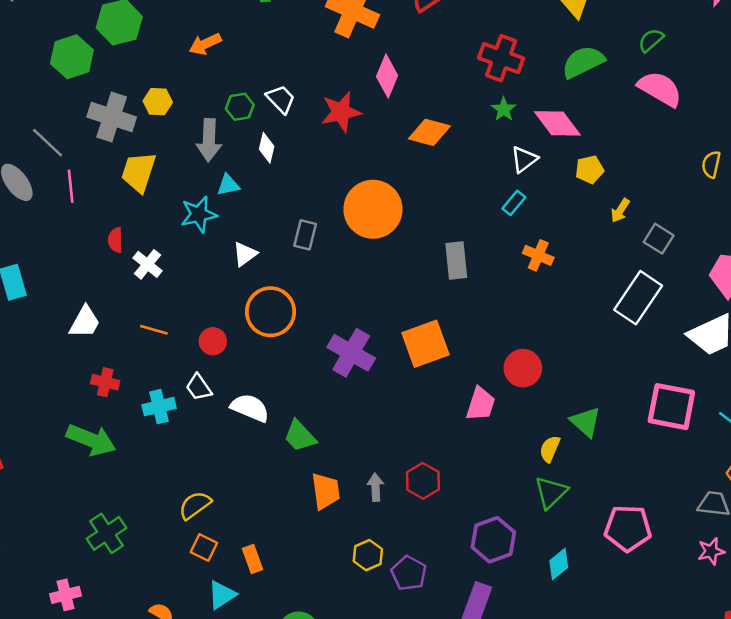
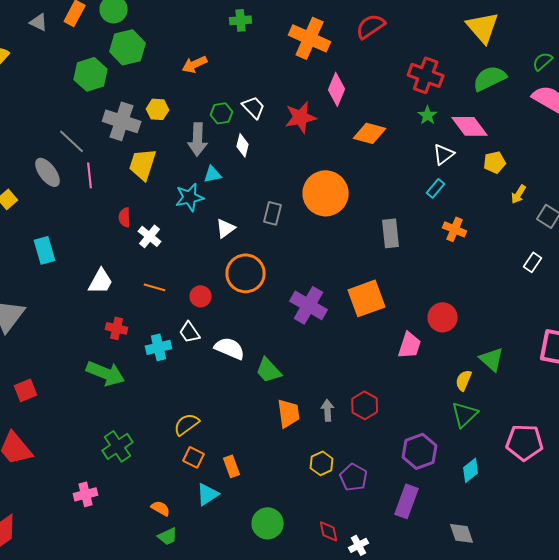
white rectangle: (638, 298) -> (533, 262), size x0.5

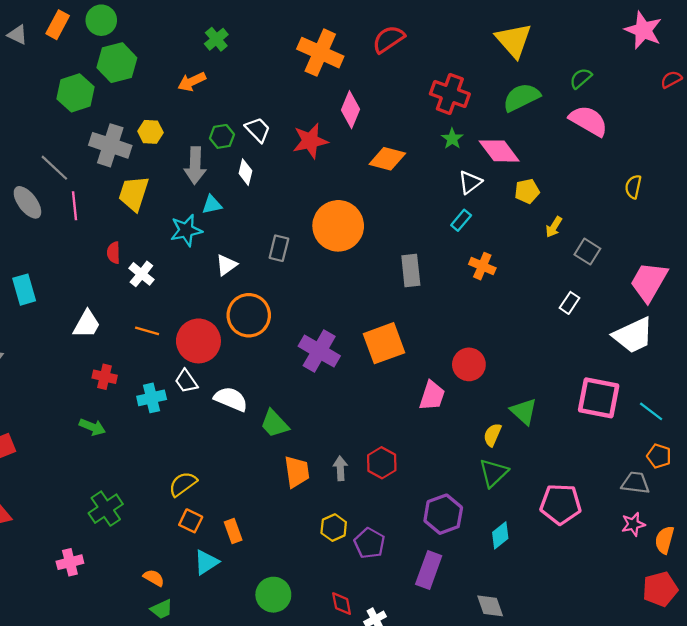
green cross: (241, 20) -> (216, 39), moved, turned -35
red circle: (201, 296) -> (198, 341), size x1.8
green arrow: (106, 373) -> (92, 427), size x0.6

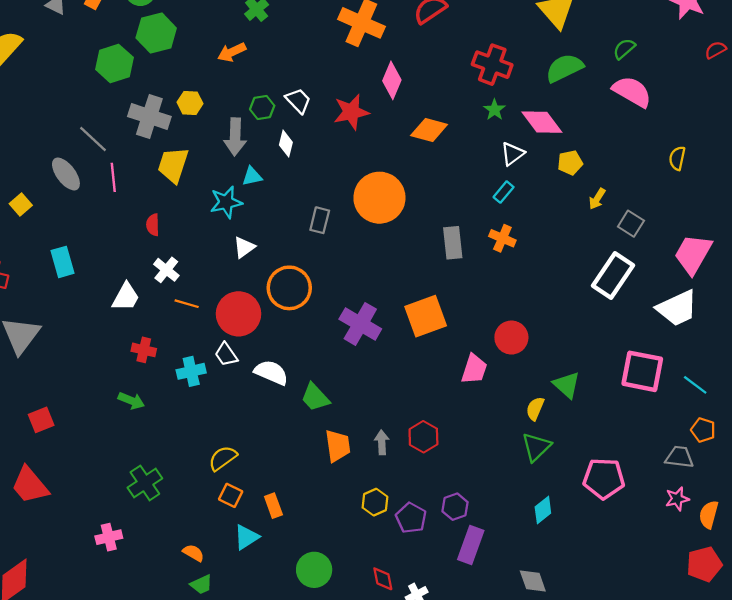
white triangle: (226, 265) -> (244, 247), moved
orange cross: (482, 266) -> (502, 238), moved
white cross: (141, 274) -> (166, 270), moved
white rectangle: (570, 303) -> (613, 275), size x2.0
purple hexagon: (443, 514) -> (455, 507), moved, size x0.7

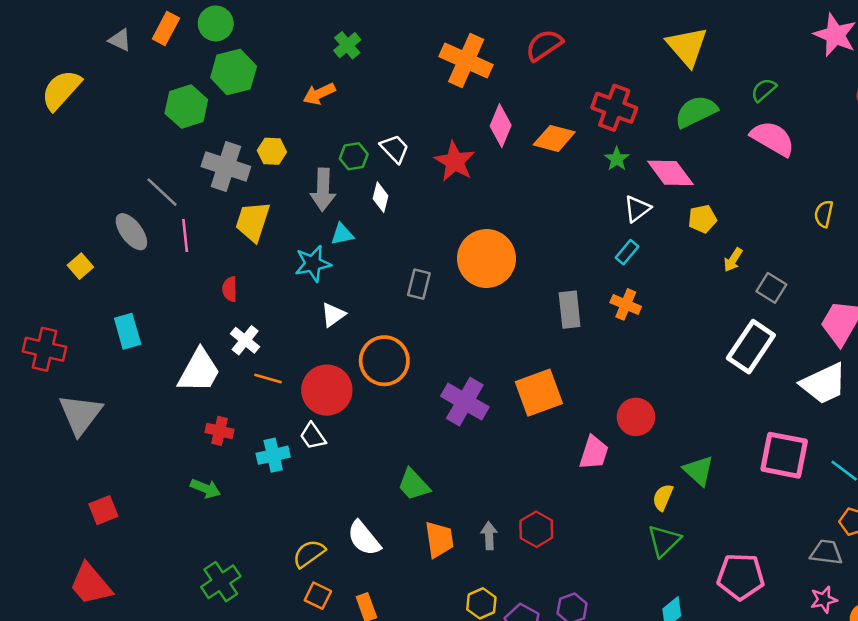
red star: (351, 112) -> (455, 161), turned -30
orange diamond: (429, 130) -> (554, 138), moved
white trapezoid: (126, 297) -> (199, 371), size x1.4
white semicircle: (271, 372) -> (364, 538), moved, turned -152

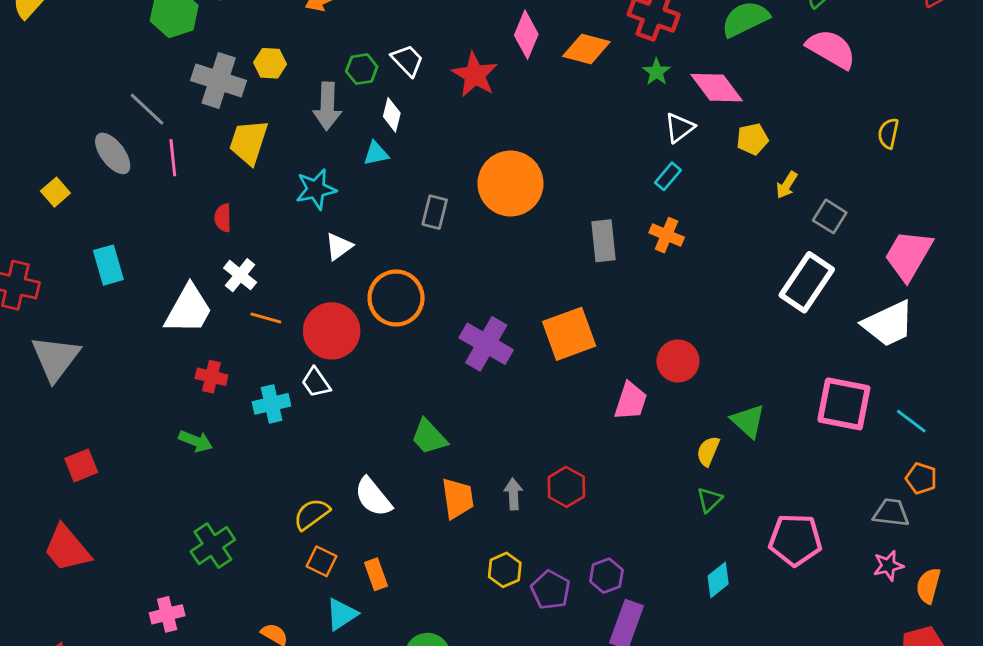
cyan triangle: (342, 234) -> (376, 153), moved
green triangle: (664, 541) -> (709, 500), size x0.7

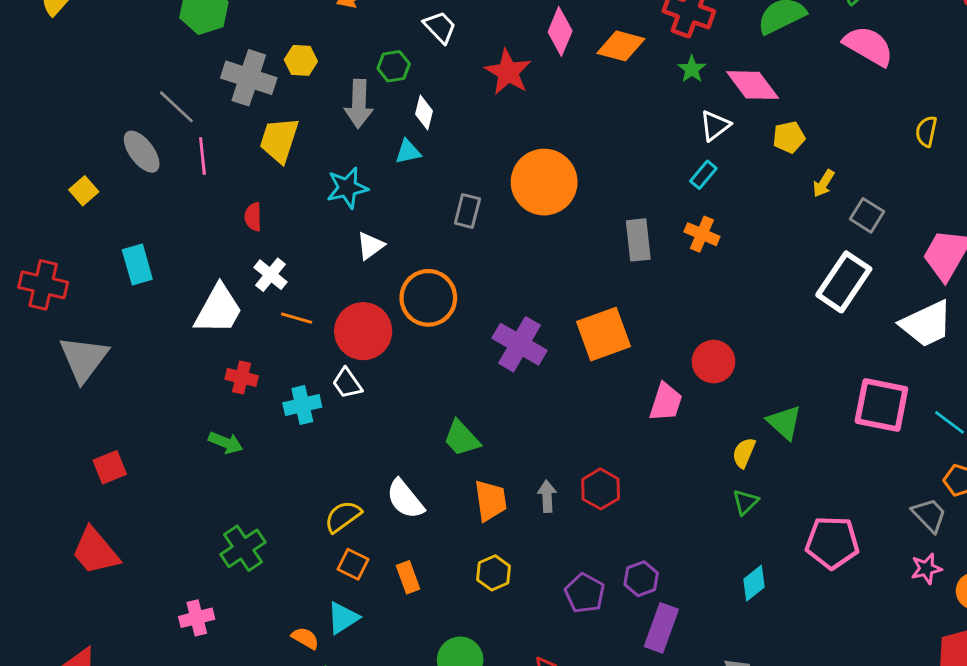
white trapezoid: (407, 60) -> (440, 27), moved
gray trapezoid: (891, 513) -> (929, 515), turned 39
yellow hexagon: (505, 570) -> (493, 573), moved
cyan triangle: (342, 614) -> (343, 618), moved

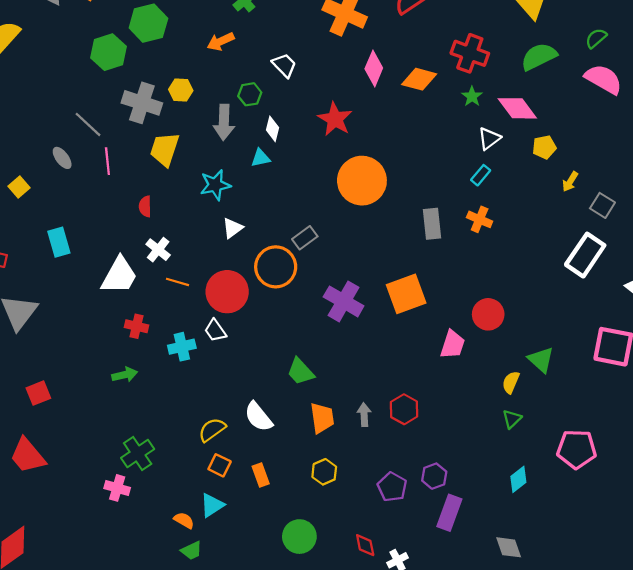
red star: (508, 72) -> (335, 119), moved
gray ellipse: (142, 152) -> (62, 158), size x0.7
gray rectangle: (467, 211) -> (305, 238), moved, turned 40
green arrow: (226, 443) -> (125, 375), turned -35
pink cross: (197, 618) -> (117, 488), moved, turned 30

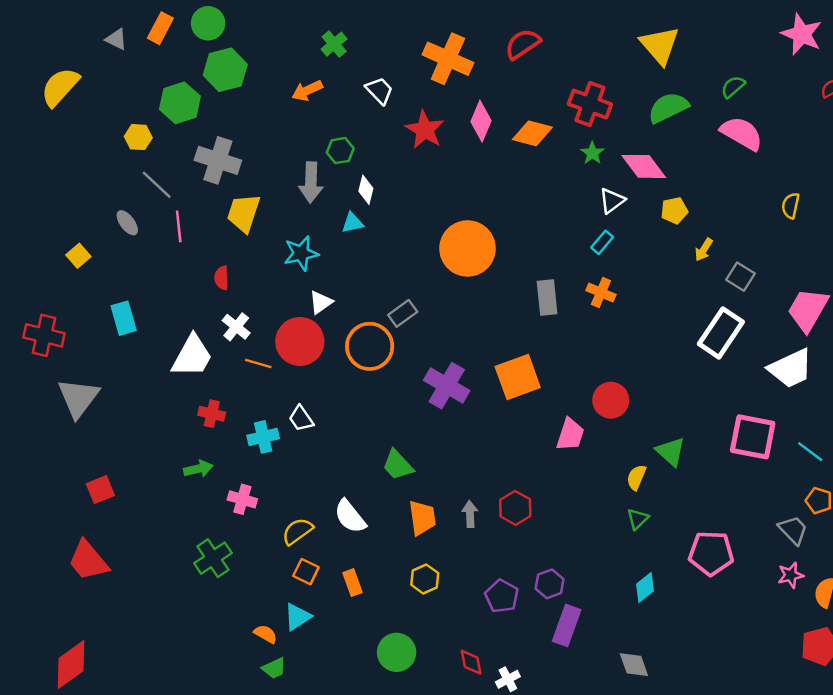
white trapezoid: (284, 65) -> (379, 91), moved
yellow hexagon: (181, 90) -> (138, 137), moved
red star: (335, 119) -> (425, 130), moved
red circle: (227, 292) -> (300, 341), moved
pink cross: (117, 488) -> (242, 499), moved

